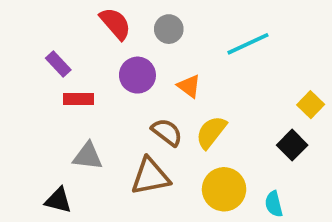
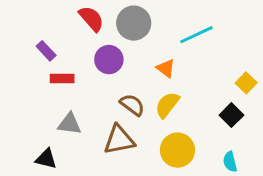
gray circle: (169, 29) -> (134, 23), size x1.5
orange triangle: (189, 86) -> (166, 68), moved
cyan semicircle: (274, 204) -> (230, 162), moved

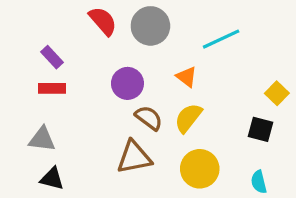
purple circle: (109, 60) -> (127, 83), moved
red rectangle: (62, 79) -> (52, 88), moved
black square: (231, 115) -> (260, 129), turned -30
gray triangle: (69, 124) -> (42, 139), moved

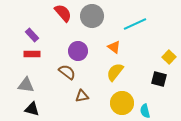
brown semicircle: (149, 118) -> (67, 72), moved
brown triangle: (134, 157) -> (82, 96), size x0.6
cyan semicircle: (259, 182) -> (145, 111), moved

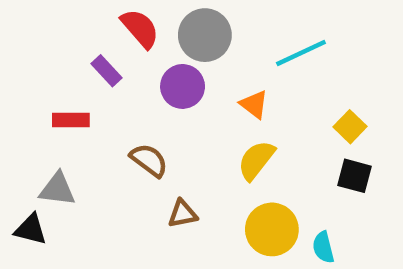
purple rectangle: (32, 35) -> (107, 71), moved
purple circle: (78, 51) -> (183, 86), moved
yellow square: (169, 57) -> (350, 127), moved
black triangle: (32, 109) -> (31, 229), moved

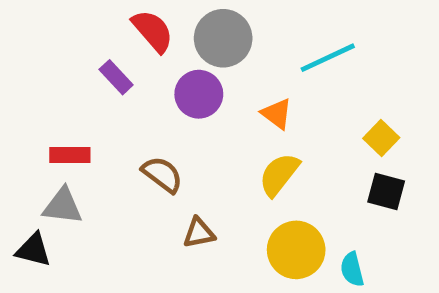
red rectangle: (71, 120) -> (70, 155), moved

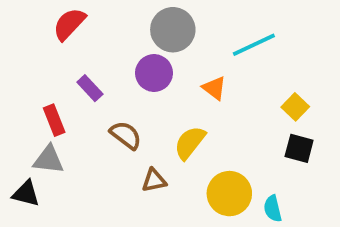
red semicircle: (153, 31) -> (69, 24), moved, turned -96
purple rectangle: (116, 77) -> (90, 88), moved
red rectangle: (70, 155) -> (54, 120), turned 68
yellow semicircle: (279, 174) -> (190, 143), moved

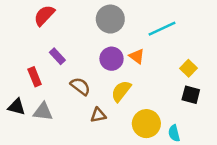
purple circle: (154, 73) -> (112, 59), moved
gray triangle: (49, 160) -> (43, 112), moved
black triangle: (26, 194) -> (17, 107), moved

